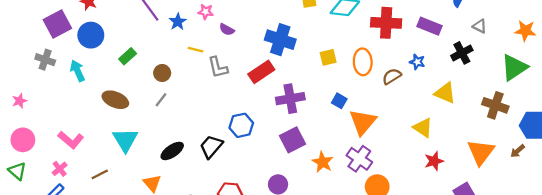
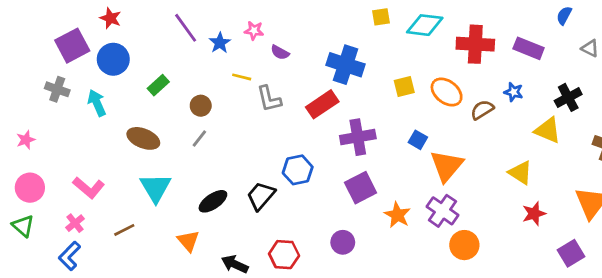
black cross: (462, 53) -> (568, 97), moved
orange ellipse: (363, 62) -> (447, 92), turned -50

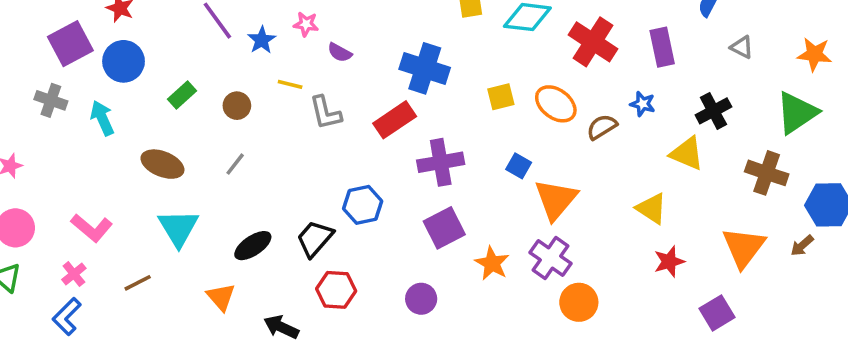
red cross: (475, 44) -> (593, 42), turned 30
purple rectangle: (529, 48) -> (662, 47), turned 56
brown circle: (201, 106) -> (237, 106), moved
red hexagon: (284, 255) -> (336, 290), moved

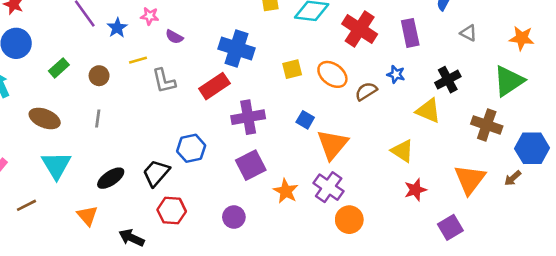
yellow line: (290, 84) -> (138, 60), turned -30
gray line: (235, 164) -> (98, 118), turned -30

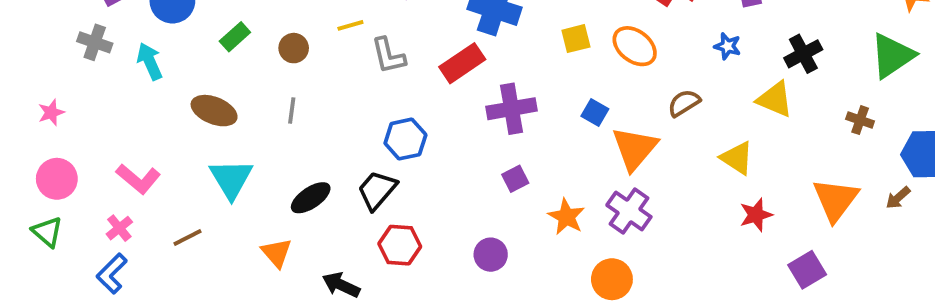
brown semicircle: (366, 91) -> (684, 103), moved
brown cross: (487, 125) -> (860, 120), size x0.6
blue hexagon: (191, 148) -> (405, 139), moved
purple square: (251, 165) -> (515, 179), size x0.6
orange circle: (349, 220) -> (612, 279), moved

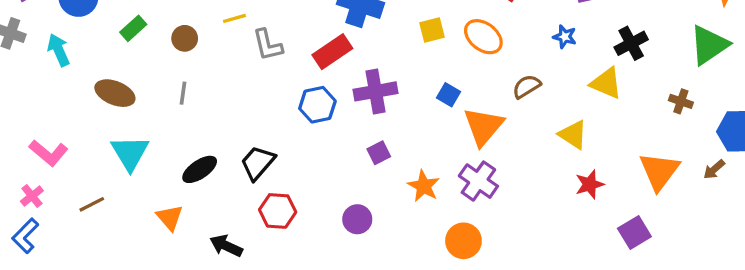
blue hexagon: (405, 139) -> (317, 105), moved

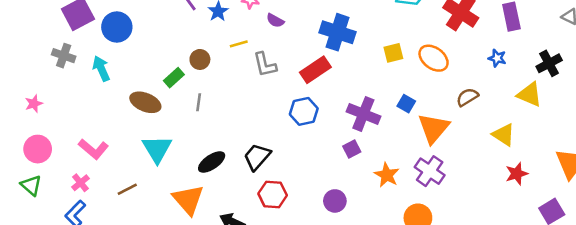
green rectangle: (133, 28) -> (174, 78), moved
purple cross: (376, 91) -> (363, 114), moved, turned 32
orange triangle: (170, 218) -> (188, 200), size x1.5

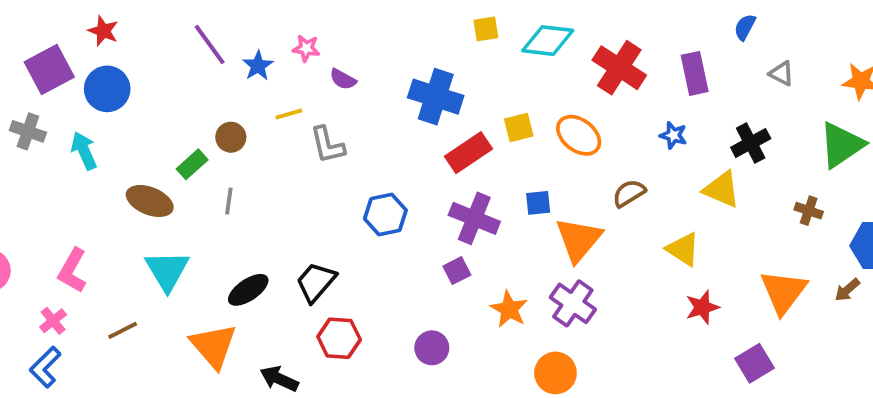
red rectangle: (315, 70) -> (469, 153), moved
blue square: (406, 104) -> (538, 203), turned -36
pink L-shape: (93, 149) -> (72, 271), turned 80

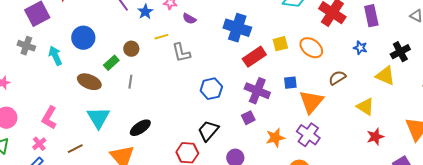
blue circle: (107, 89) -> (83, 38), moved
black trapezoid: (316, 282) -> (208, 131), moved
orange star: (509, 309) -> (275, 138), turned 30

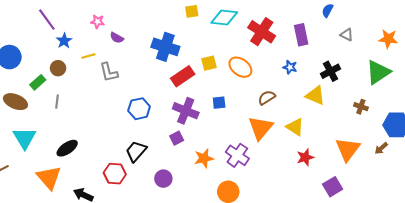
blue star: (145, 12) -> (64, 41), moved
orange triangle: (311, 102) -> (261, 128), moved

